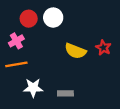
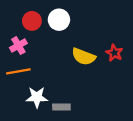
gray rectangle: (65, 93) -> (61, 107), moved

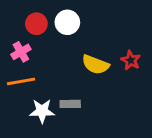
gray rectangle: (61, 107) -> (70, 104), moved

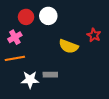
red star: (131, 60) -> (94, 35), moved

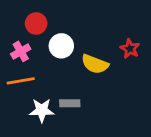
white circle: (48, 16) -> (61, 46), moved

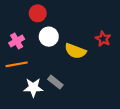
red circle: (36, 23) -> (38, 13), moved
gray rectangle: (70, 103) -> (55, 82), turned 40

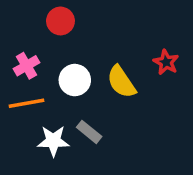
white circle: (49, 37) -> (75, 80), moved
yellow semicircle: (75, 51) -> (121, 82), turned 35

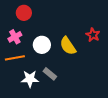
red circle: (60, 21) -> (24, 13), moved

